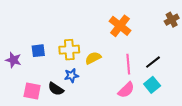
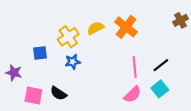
yellow cross: (69, 50) -> (68, 37), moved, turned -30
yellow semicircle: (93, 58) -> (96, 28), moved
purple star: (13, 60) -> (14, 73), moved
blue star: (71, 75) -> (73, 62), moved

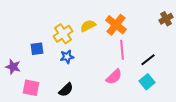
pink line: (135, 67) -> (122, 50), moved
black semicircle: (58, 93) -> (66, 90), moved, turned -77
pink semicircle: (133, 94) -> (114, 77), moved

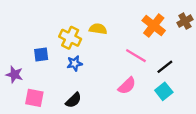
orange cross: (116, 25) -> (154, 26), moved
yellow semicircle: (88, 26) -> (98, 29), turned 35
yellow cross: (63, 34) -> (70, 38), turned -30
pink line: (122, 50) -> (136, 56), turned -54

